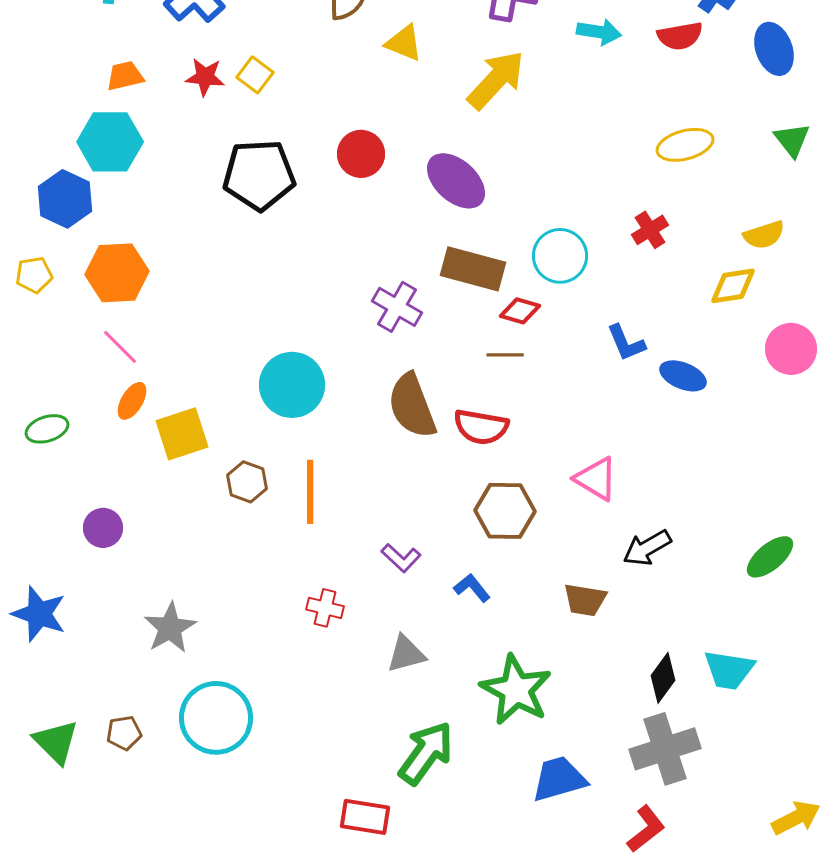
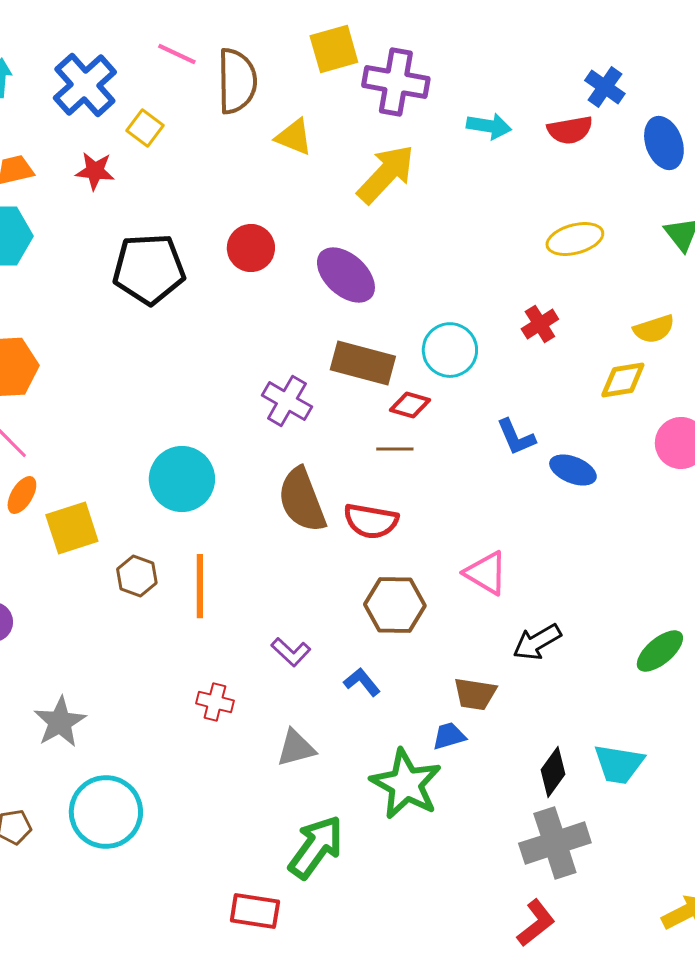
yellow square: (255, 75) -> (145, 128), moved
blue trapezoid: (559, 779) -> (449, 736), moved, size x0.6

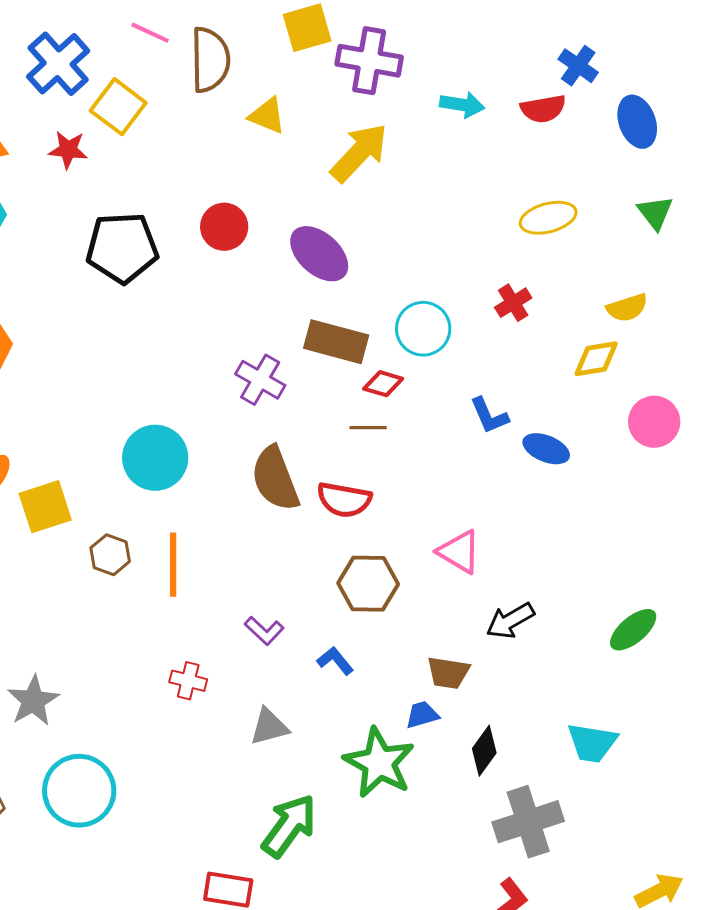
yellow square: (145, 128) -> (118, 107), size x1.5
black diamond: (553, 772) -> (484, 751), moved

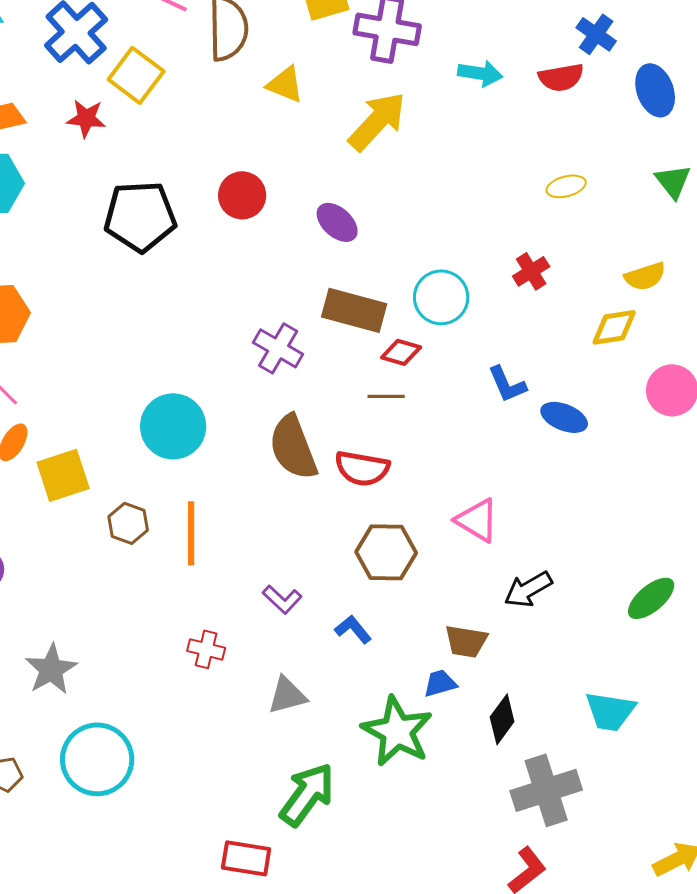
yellow ellipse: (548, 218) -> (566, 186), size x0.7
purple ellipse: (319, 254) -> (337, 222), size x0.7

